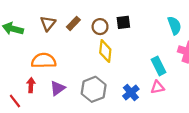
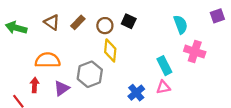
black square: (123, 22) -> (129, 21), turned 32
brown triangle: (48, 23) -> (52, 22), turned -35
gray hexagon: (94, 89) -> (90, 74), moved

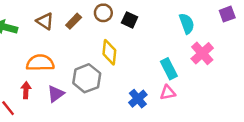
brown circle: (105, 26) -> (103, 13), moved
pink cross: (195, 52) -> (202, 53), turned 30

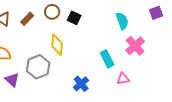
pink triangle: (168, 93) -> (123, 79), moved
purple triangle: (56, 94) -> (12, 80), turned -42

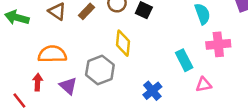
pink cross: (135, 46) -> (218, 44), turned 36

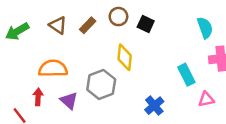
green arrow: (17, 17) -> (17, 31), turned -45

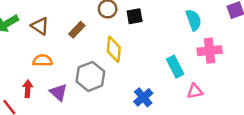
black square: (146, 24) -> (135, 16), turned -35
brown triangle: (58, 25) -> (40, 26), moved
brown rectangle: (88, 25) -> (77, 30), moved
orange semicircle: (53, 68) -> (42, 60), size x0.7

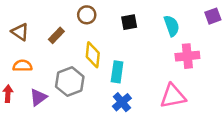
black square: (135, 16) -> (129, 22), moved
cyan rectangle: (175, 67) -> (117, 72), moved, turned 35
pink triangle: (195, 91) -> (173, 96), size x1.6
purple triangle: (58, 92) -> (38, 97), turned 42

